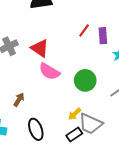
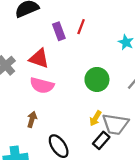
purple rectangle: (103, 36) -> (59, 31), moved
pink semicircle: (49, 71) -> (42, 85), moved

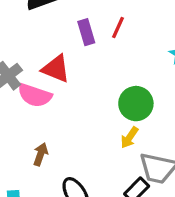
pink semicircle: (42, 85) -> (35, 95), moved
yellow arrow: (95, 118) -> (129, 137), moved

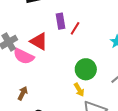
red line: (118, 28) -> (75, 28), moved
yellow arrow: (129, 137) -> (79, 90), turned -72

